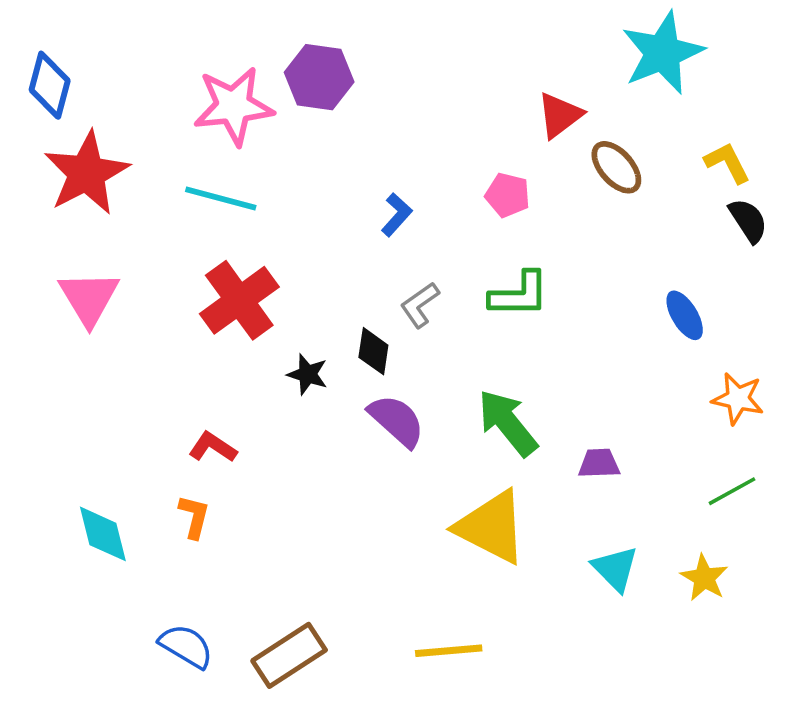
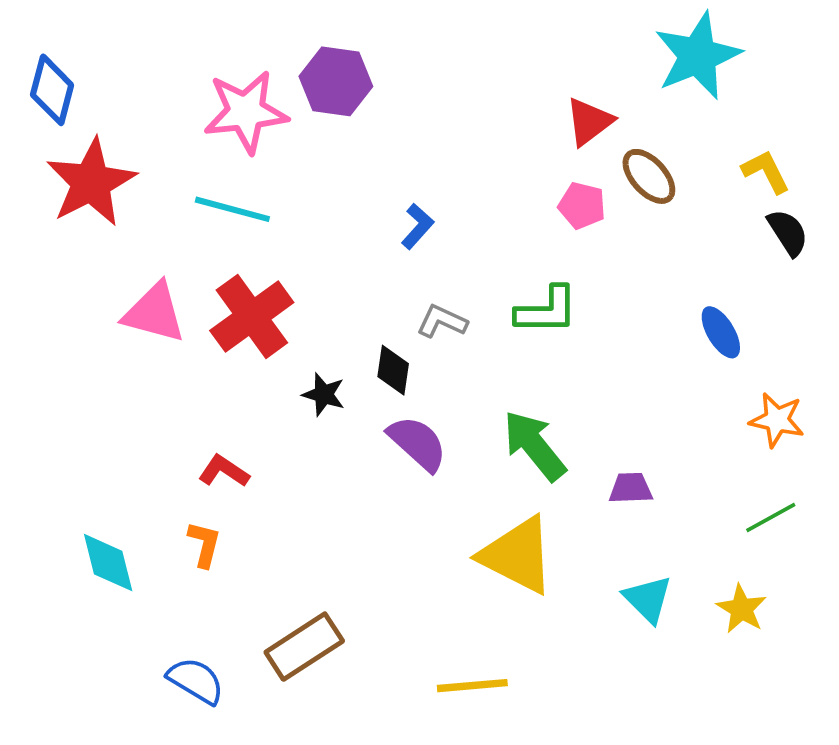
pink pentagon: (508, 195) -> (582, 206), moved
pink triangle: (89, 298) -> (154, 313), moved, turned -44
gray L-shape: (420, 305) -> (442, 321), turned 60
brown rectangle: (289, 655) -> (304, 647), moved

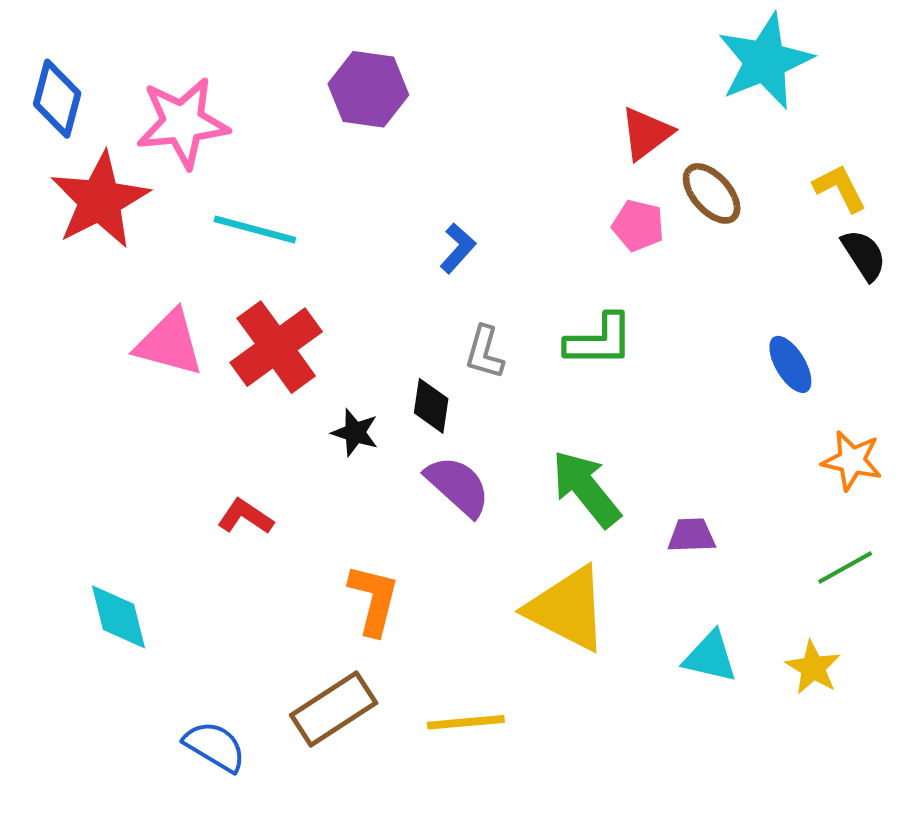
pink star: (246, 112) -> (183, 123), moved
gray L-shape: (442, 321) -> (485, 352), turned -99
orange L-shape: (204, 544) -> (374, 599), moved, size x1.4
cyan triangle: (648, 599) -> (710, 657), turned -32
yellow line: (472, 686) -> (466, 722), moved

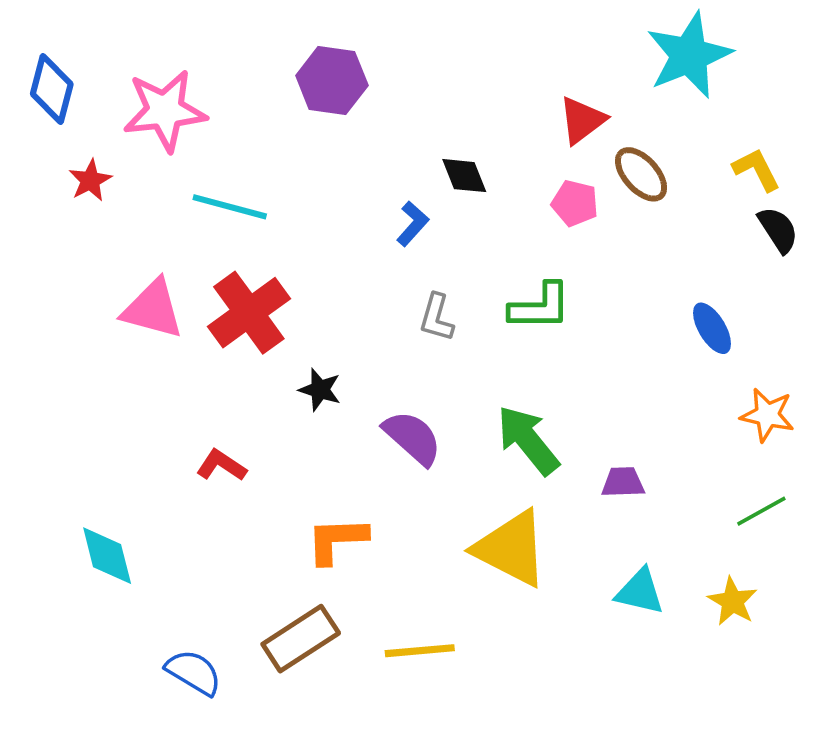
red star: (100, 200) -> (90, 180), size x0.5
black diamond: (431, 406) -> (464, 176), moved, turned -30
orange L-shape: (374, 599) -> (337, 540), turned -106

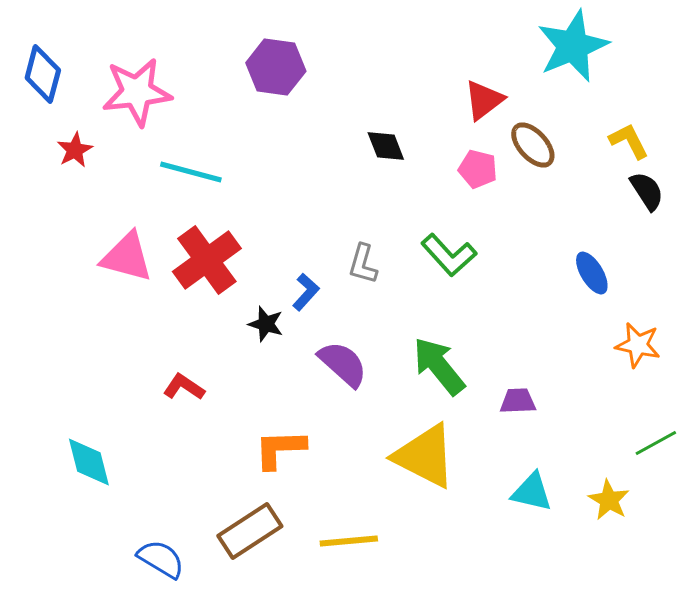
blue L-shape: (413, 224) -> (306, 292), moved
green L-shape: (540, 307) -> (449, 255), turned 48
green line: (761, 511) -> (656, 443), moved

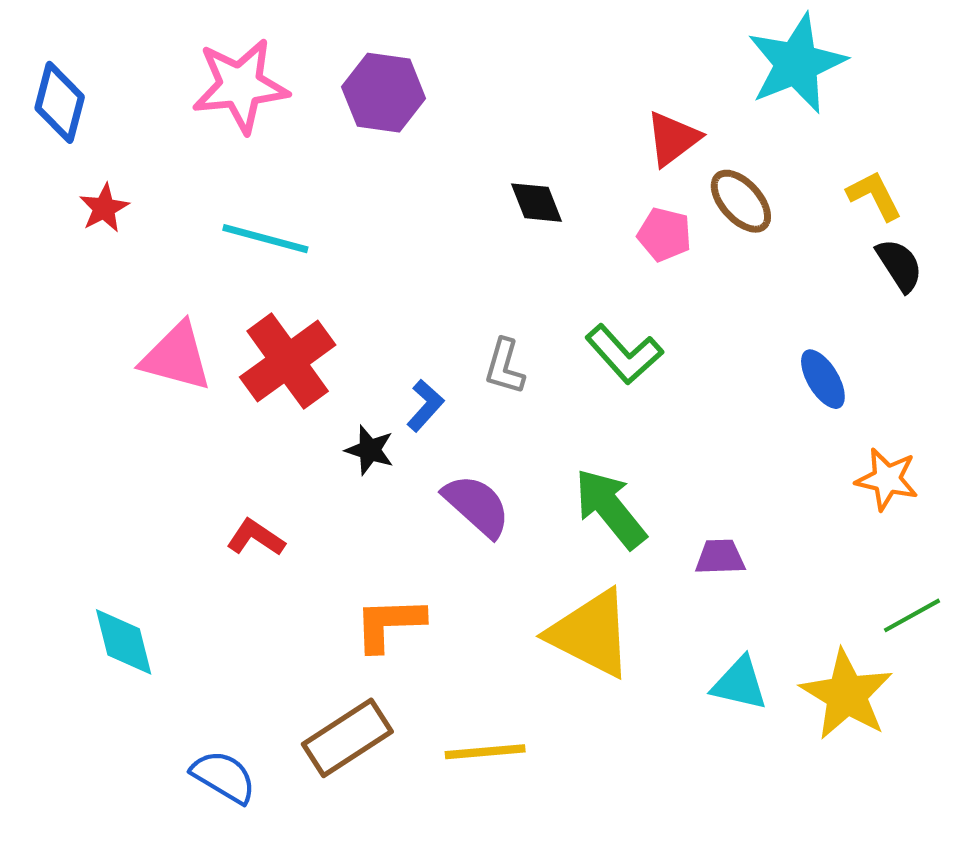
pink star: (137, 92) -> (240, 86), moved
yellow star: (609, 500) -> (847, 695), size x1.6

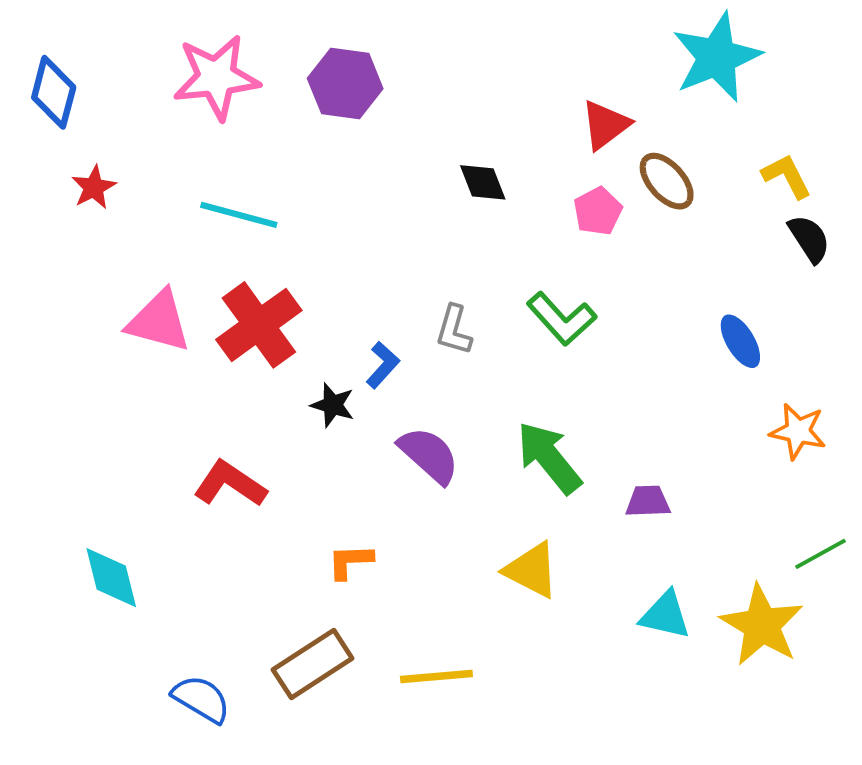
pink pentagon: (664, 235) -> (598, 211), turned 30
red L-shape: (256, 538) -> (230, 484), size x1.4
orange L-shape: (389, 624) -> (350, 561), size x0.7
yellow triangle: (591, 634) -> (532, 570), size x0.7

